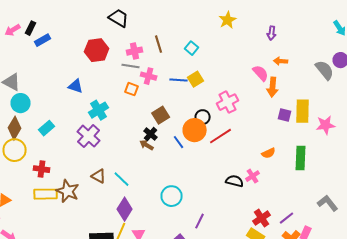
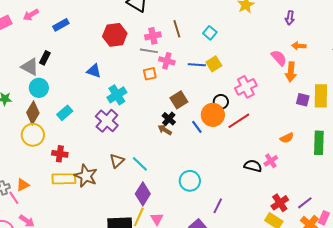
black rectangle: (31, 28) -> (45, 58), moved
orange square: (132, 89) -> (150, 74), turned -32
brown triangle: (99, 176) -> (117, 161), turned 49

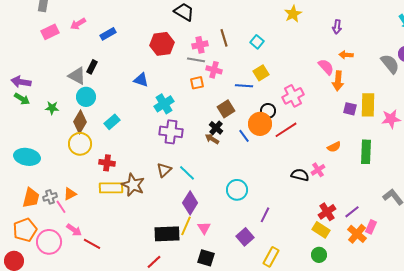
blue line: (197, 65) -> (244, 86), moved
purple cross: (107, 121) -> (171, 132), moved, turned -35

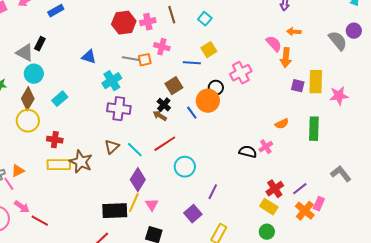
red hexagon: (162, 44) -> (124, 23), moved
gray line: (196, 60) -> (131, 59), moved
red line: (286, 130) -> (165, 144), moved

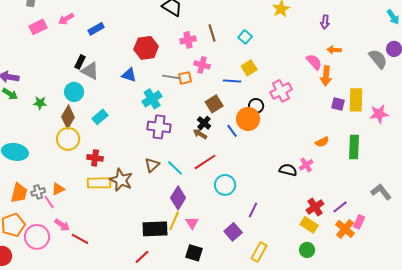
red hexagon: (124, 23) -> (146, 48), moved
gray triangle: (25, 53) -> (90, 71), moved

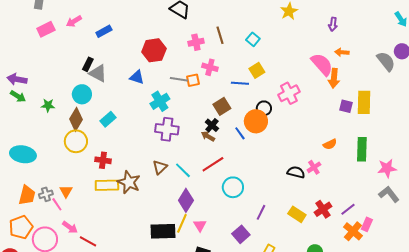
pink semicircle: (314, 62) -> (322, 64), size x1.4
pink star: (379, 114) -> (387, 168), moved
orange triangle: (58, 189) -> (66, 191), turned -32
yellow rectangle: (309, 225) -> (297, 214), moved

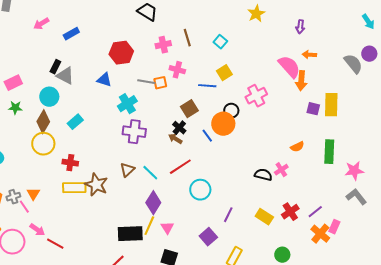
pink rectangle: (46, 29) -> (13, 83), moved

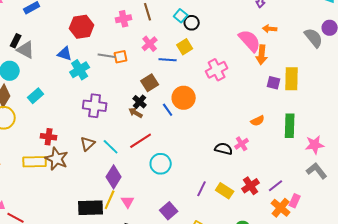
pink cross: (177, 70) -> (150, 44), moved, turned 35
cyan cross: (127, 104) -> (80, 70), moved
black circle: (231, 111) -> (192, 23), moved
red cross: (70, 163) -> (49, 137), moved
purple line: (228, 215) -> (202, 189), moved

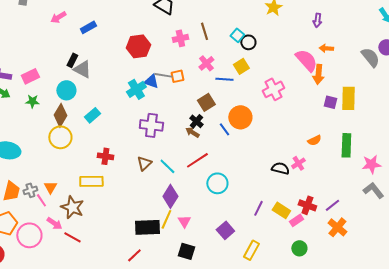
blue triangle: (65, 54) -> (151, 81), moved
brown star: (57, 159) -> (72, 207), moved
red cross: (251, 186) -> (307, 205), turned -36
pink rectangle: (295, 201) -> (296, 220), moved, turned 32

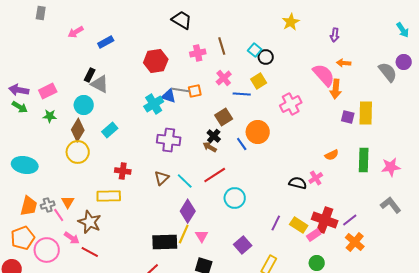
pink star: (371, 164) -> (391, 167), moved
red cross: (307, 205) -> (325, 220), size x1.4

